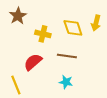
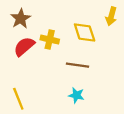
yellow arrow: (96, 23) -> (111, 16), moved
red semicircle: (33, 62) -> (24, 46), moved

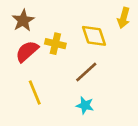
brown line: (78, 65) -> (86, 72), turned -50
yellow line: (18, 99) -> (35, 93), moved

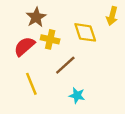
brown star: (23, 20) -> (36, 17), moved
brown line: (86, 72) -> (65, 65), moved

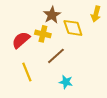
brown star: (36, 17) -> (52, 15), moved

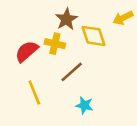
yellow arrow: (96, 14) -> (123, 18), turned 49

